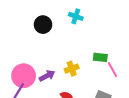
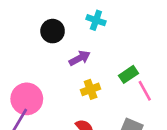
green rectangle: (100, 57) -> (129, 74), turned -40
purple arrow: (47, 76) -> (80, 58), moved

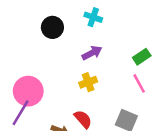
purple arrow: (80, 58) -> (92, 53), moved
green rectangle: (129, 74) -> (142, 57), moved

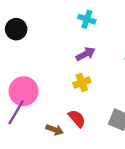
black circle: (52, 27) -> (16, 29), moved

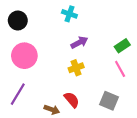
cyan cross: (87, 19) -> (69, 14), moved
pink circle: (24, 91) -> (24, 56), moved

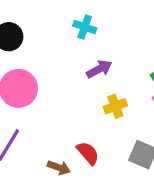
yellow cross: (76, 68) -> (115, 106), moved

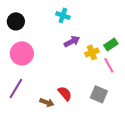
yellow cross: (115, 106) -> (92, 52), moved

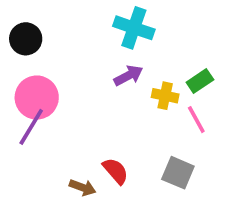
cyan cross: (63, 15) -> (134, 28), moved, size x1.5
yellow cross: (92, 52) -> (165, 96), turned 32
purple line: (16, 88) -> (31, 127), moved

